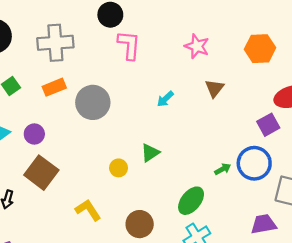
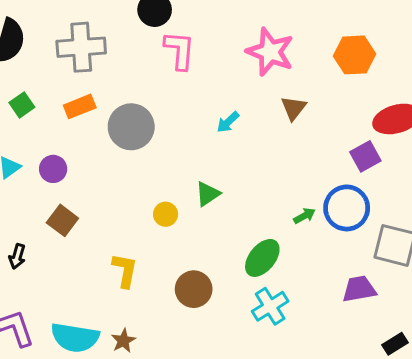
pink star: (197, 46) -> (270, 52), size x1.4
brown square: (41, 173) -> (62, 220), size x0.7
yellow L-shape: (88, 210) -> (125, 270), turned 44

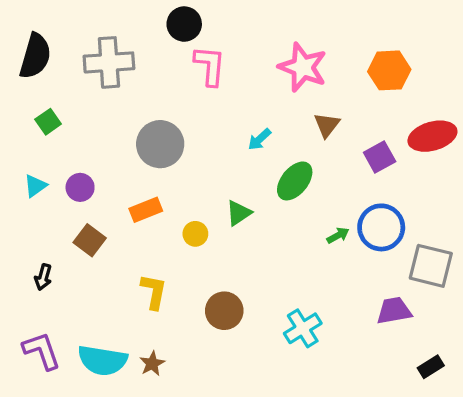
orange rectangle: (80, 106) -> (146, 210), moved
purple square: (365, 156) -> (380, 157), moved
green ellipse: (262, 258) -> (295, 181), moved

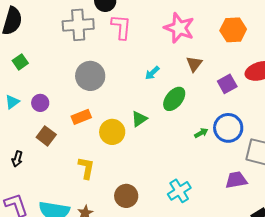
gray cross: (109, 62) -> (78, 25), moved
yellow circle: (195, 234) -> (112, 132), size x1.6
brown circle: (224, 311) -> (126, 196), moved

